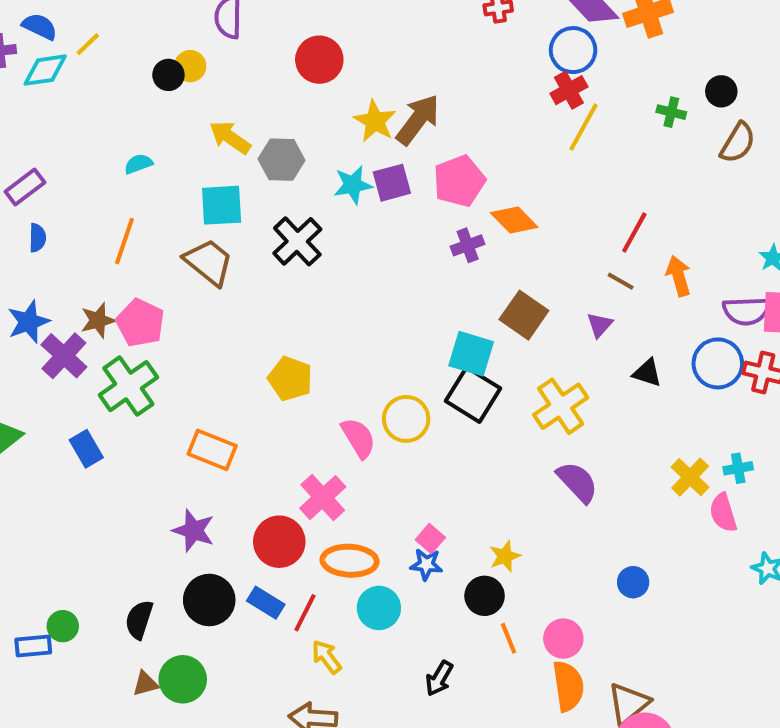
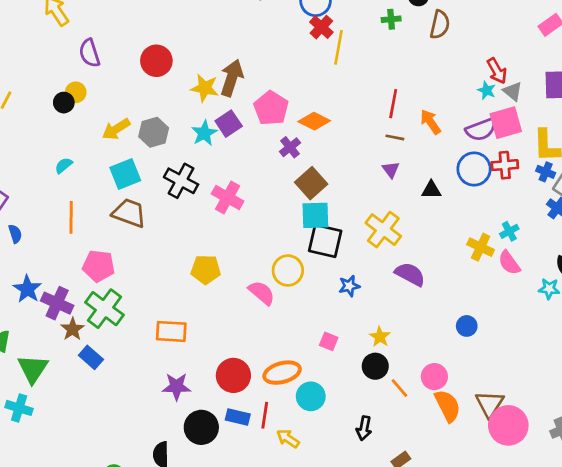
yellow arrow: (230, 137) -> (116, 129), turned -48
brown square: (524, 315) -> (311, 183), moved, turned 32
brown star: (98, 320) -> (72, 329), moved
pink cross: (323, 498) -> (228, 197), moved
blue star: (426, 564) -> (349, 286), moved

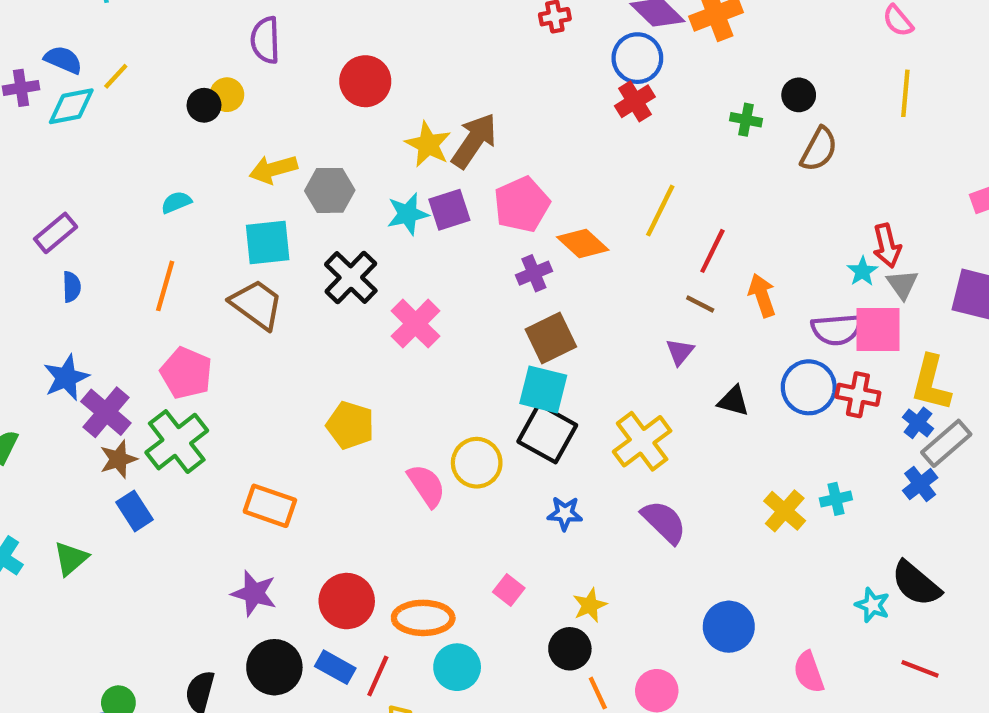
yellow line: (339, 47) -> (660, 211), moved
pink semicircle: (509, 263) -> (809, 672), moved
blue circle: (467, 326) -> (729, 627), size x1.5
green triangle: (33, 369) -> (71, 558), moved, size x0.7

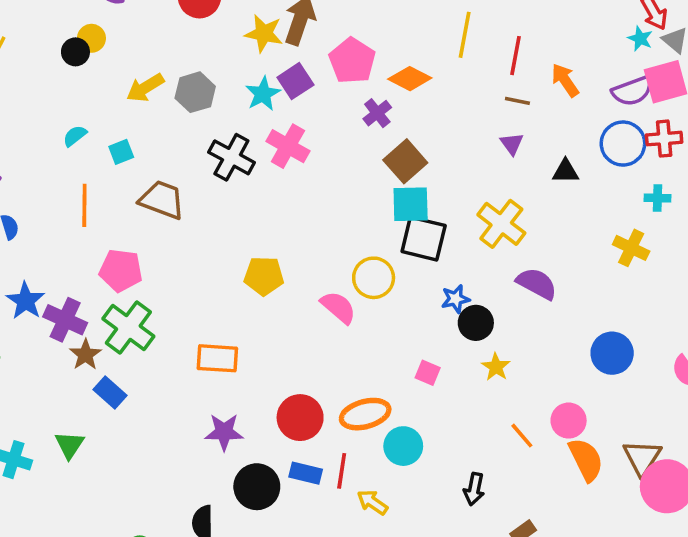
cyan square: (268, 243) -> (121, 152), moved, size x0.6
pink cross: (415, 324) -> (288, 146), moved
cyan cross: (836, 499) -> (657, 198), moved, turned 30
black circle: (570, 649) -> (476, 323), moved

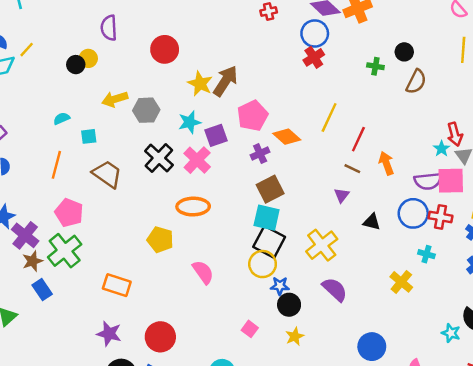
purple square: (295, 81) -> (216, 135), moved
yellow circle: (374, 278) -> (263, 264), moved
orange ellipse: (365, 414) -> (193, 207), moved

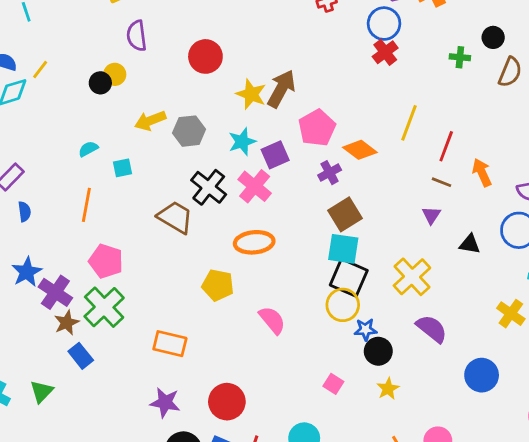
brown trapezoid: (107, 174) -> (175, 217), moved
blue circle: (372, 347) -> (482, 375), moved

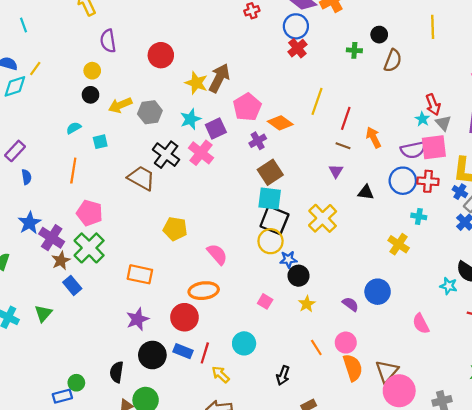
black circle: (100, 83) -> (90, 95), moved
orange ellipse: (254, 242) -> (204, 291), moved
purple semicircle: (432, 329) -> (350, 304), moved, size x0.7
purple star: (165, 403) -> (137, 319), turned -30

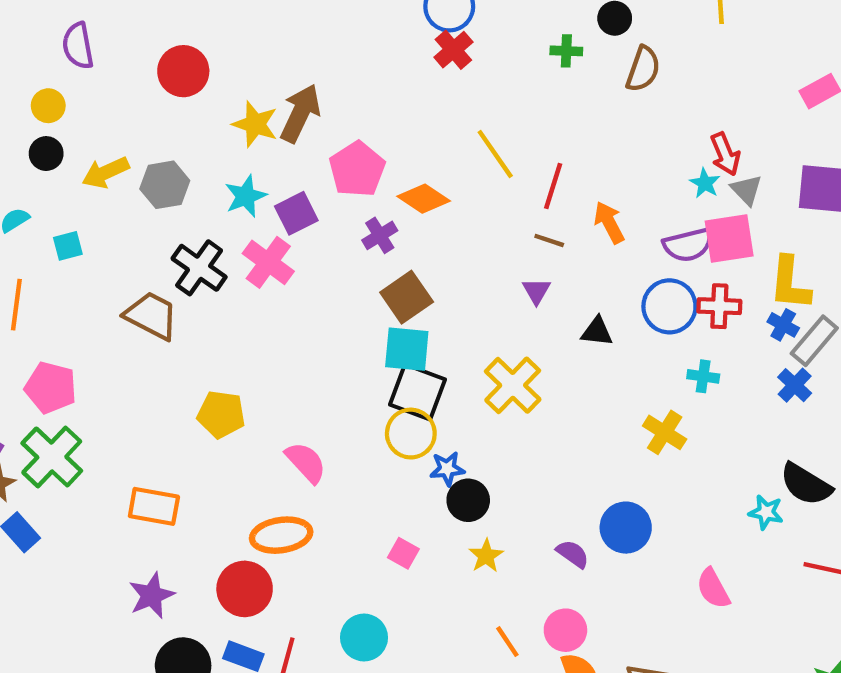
yellow line: (317, 101) -> (495, 154), turned -52

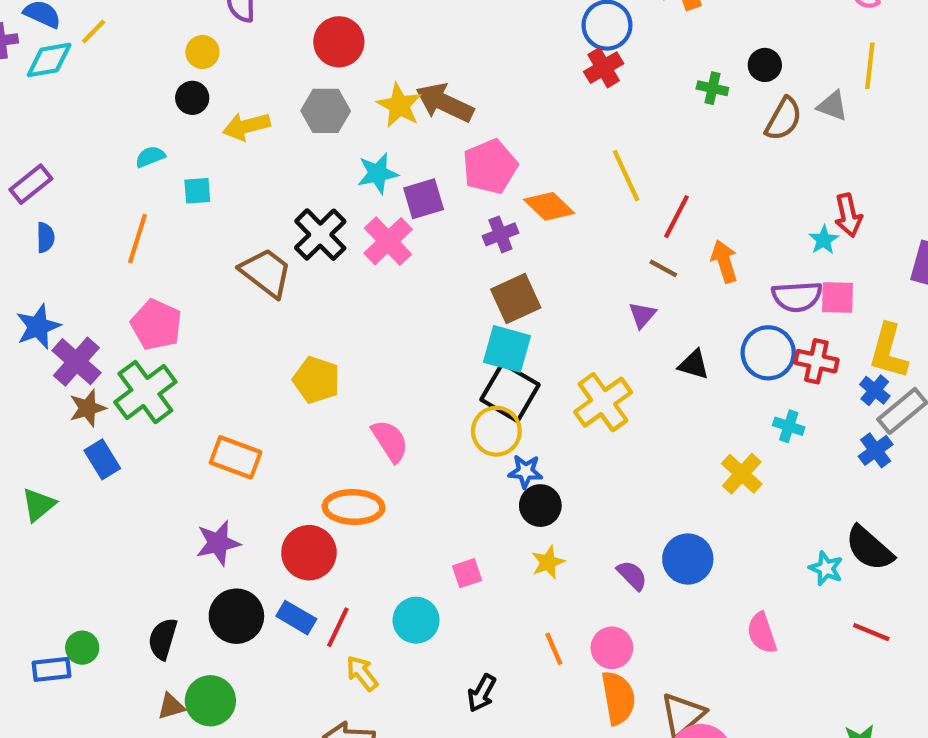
brown arrow: (300, 113) -> (445, 103), turned -100
gray hexagon: (165, 185) -> (326, 111), moved
gray triangle: (746, 190) -> (832, 106), moved, turned -36
pink square: (729, 238) -> (838, 297), size x0.7
pink square: (403, 553) -> (467, 573), moved, turned 32

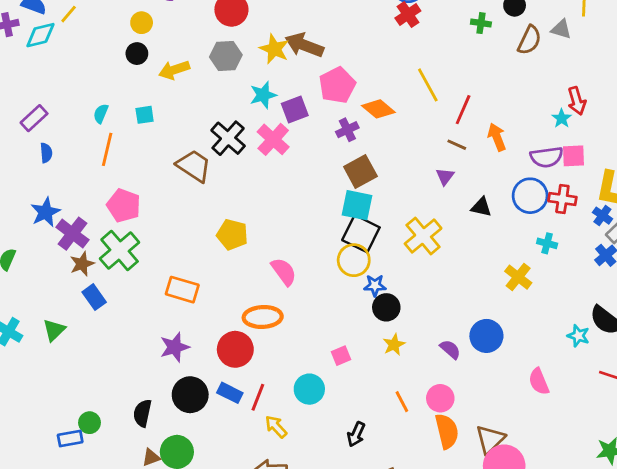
cyan semicircle: (150, 157) -> (101, 114), moved, turned -42

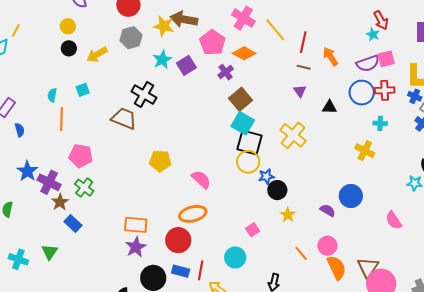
pink cross: (273, 139) -> (243, 18), moved
cyan square: (357, 205) -> (243, 123), turned 30
green cross: (120, 250) -> (84, 188), size x0.7
orange rectangle: (182, 290) -> (136, 225), moved

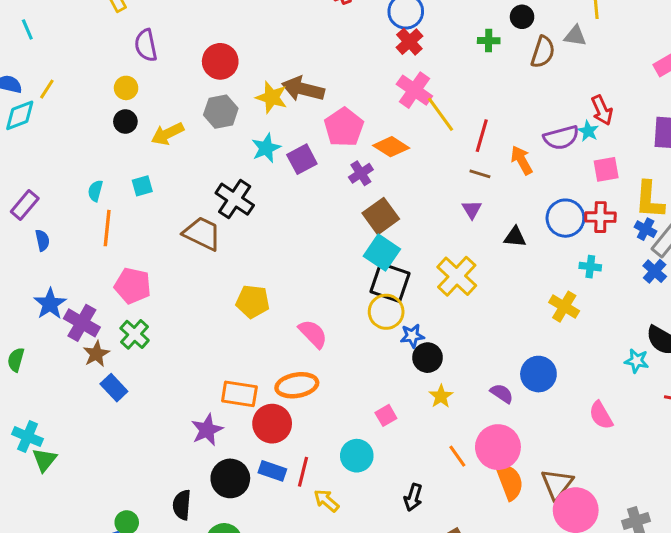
pink cross: (243, 18) -> (414, 90), moved
purple semicircle: (368, 63) -> (561, 138), moved
orange rectangle: (136, 225) -> (239, 394), moved
pink circle: (327, 246) -> (498, 447), size x1.5
green triangle: (50, 252) -> (44, 460), moved

